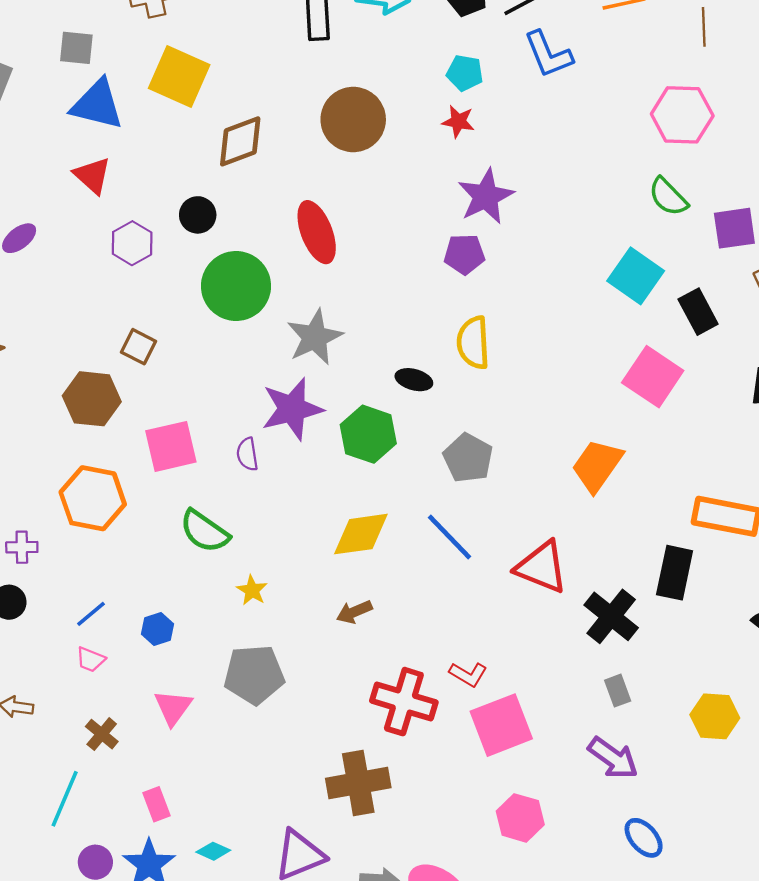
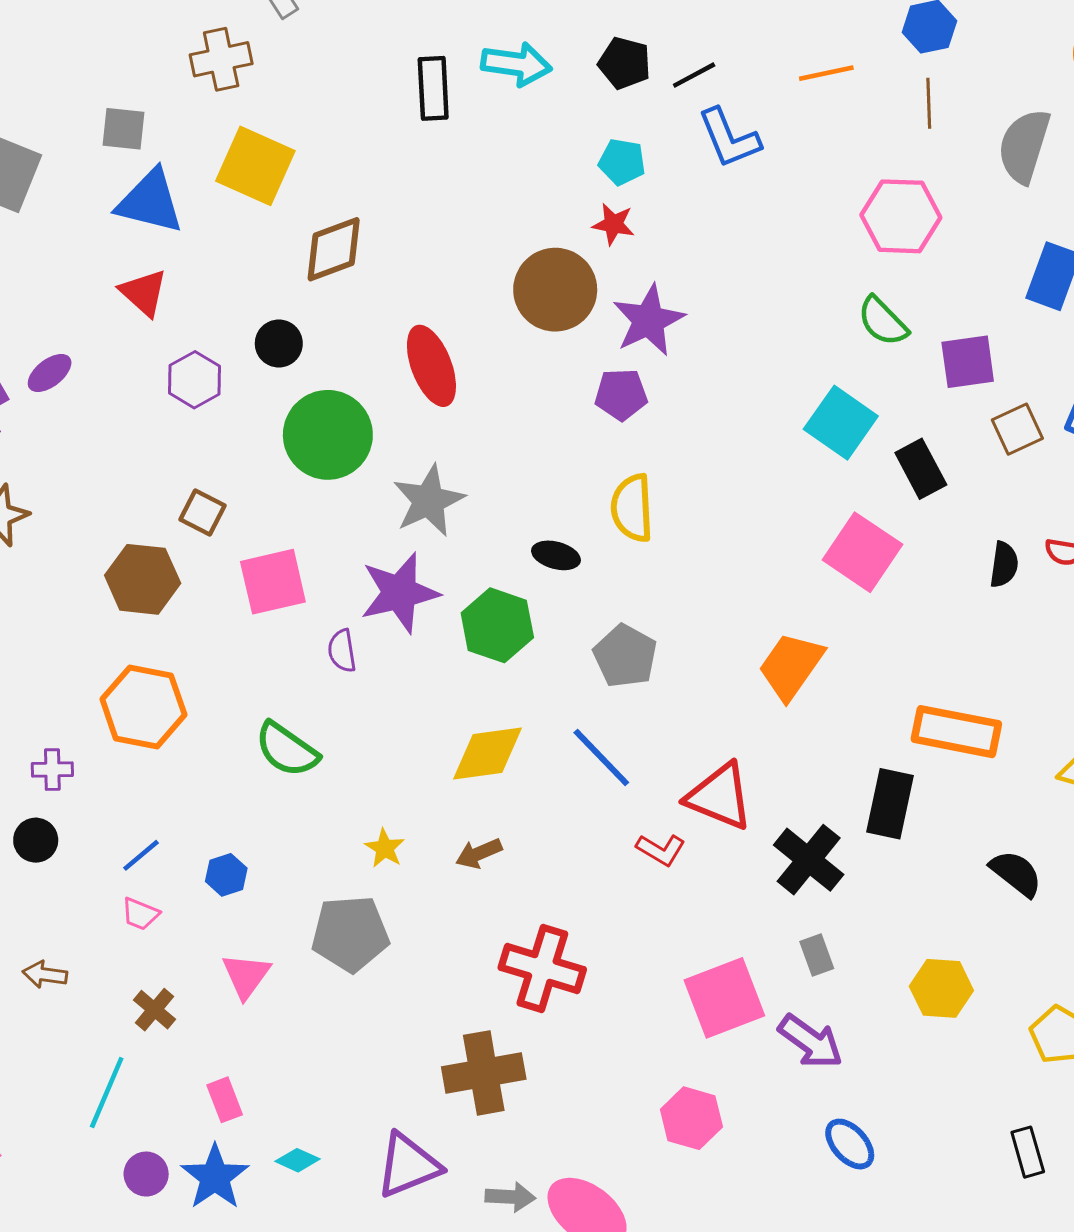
brown circle: (353, 119) -> (555, 290), moved
pink square: (171, 446) -> (273, 582), moved
yellow star: (252, 590) -> (385, 848), moved
red L-shape: (468, 674) -> (661, 850), moved
pink square: (501, 725) -> (724, 998), moved

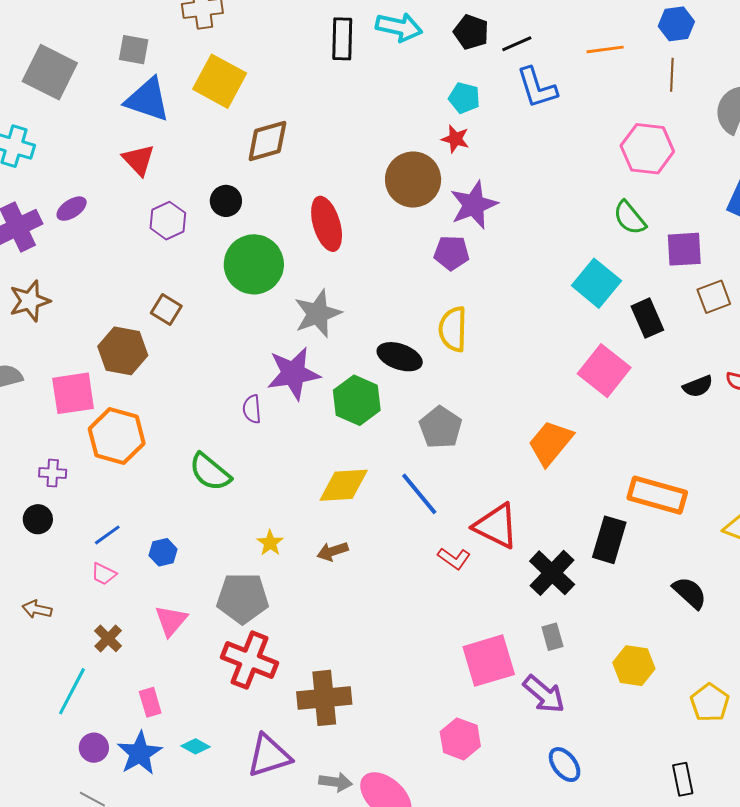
black ellipse: (556, 555) -> (400, 357), size x1.4
black semicircle: (1004, 565) -> (698, 386), turned 56
pink square: (273, 582) -> (73, 393), moved
red cross: (542, 969) -> (249, 660), moved

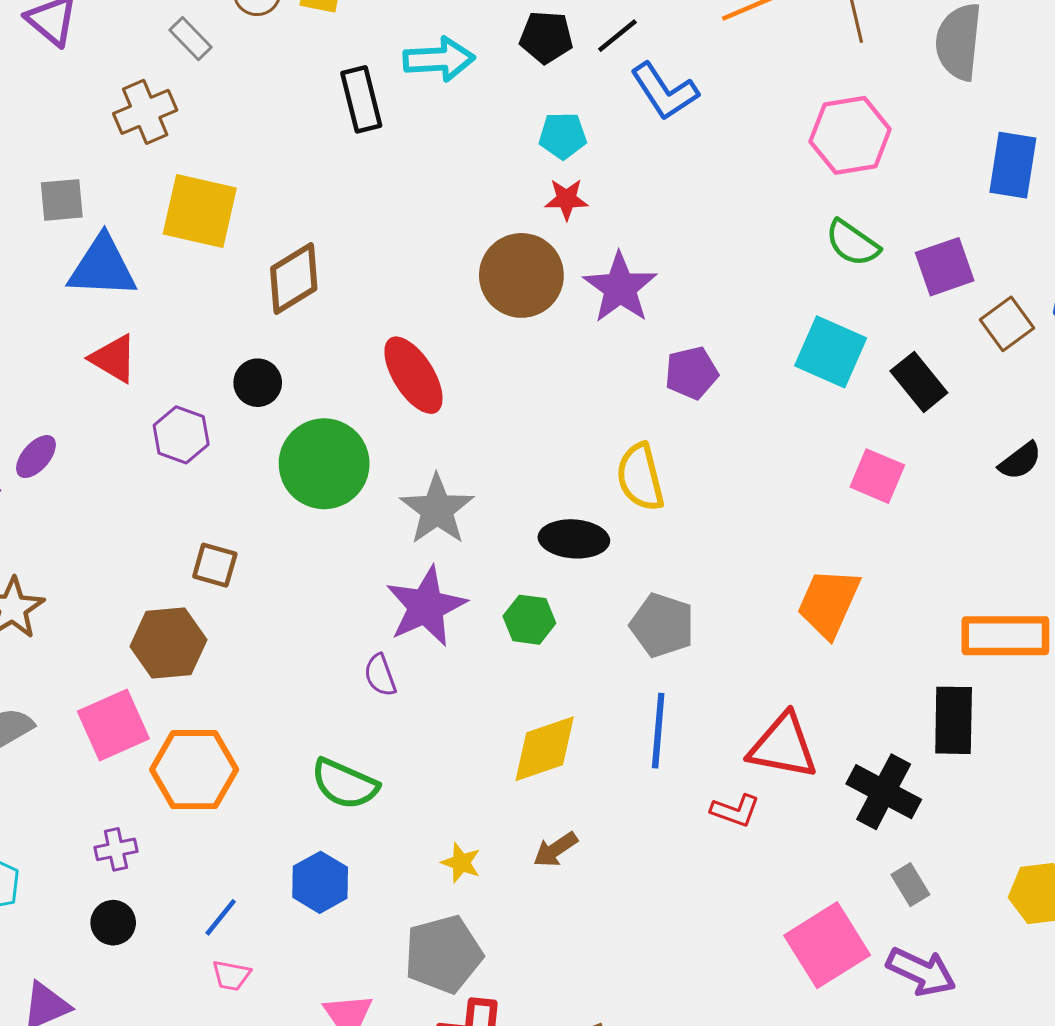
purple pentagon: (451, 253) -> (691, 373), moved
pink square: (604, 371) -> (877, 476), size x0.7
green hexagon: (357, 400) -> (529, 620), size x0.7
blue line: (419, 494) -> (658, 731), turned 60
blue hexagon: (163, 552) -> (320, 882), moved, size x1.4

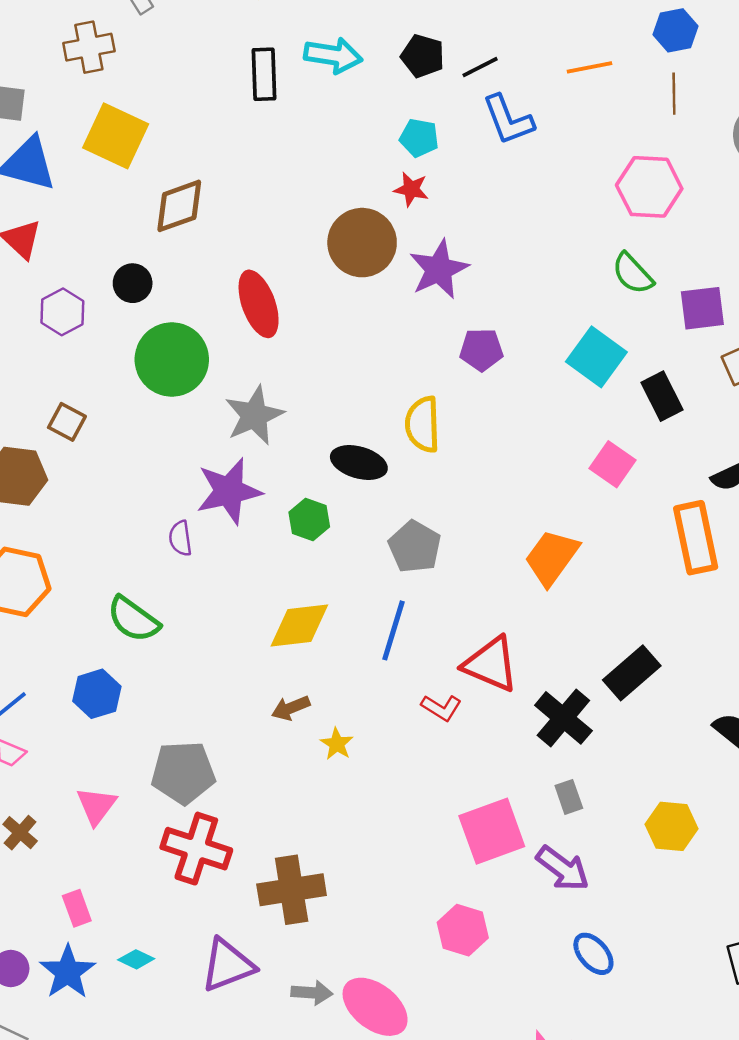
orange rectangle: (1005, 636) -> (696, 538), moved, turned 66
black rectangle: (954, 720) -> (632, 673), turned 36
yellow star: (461, 863) -> (337, 744), moved

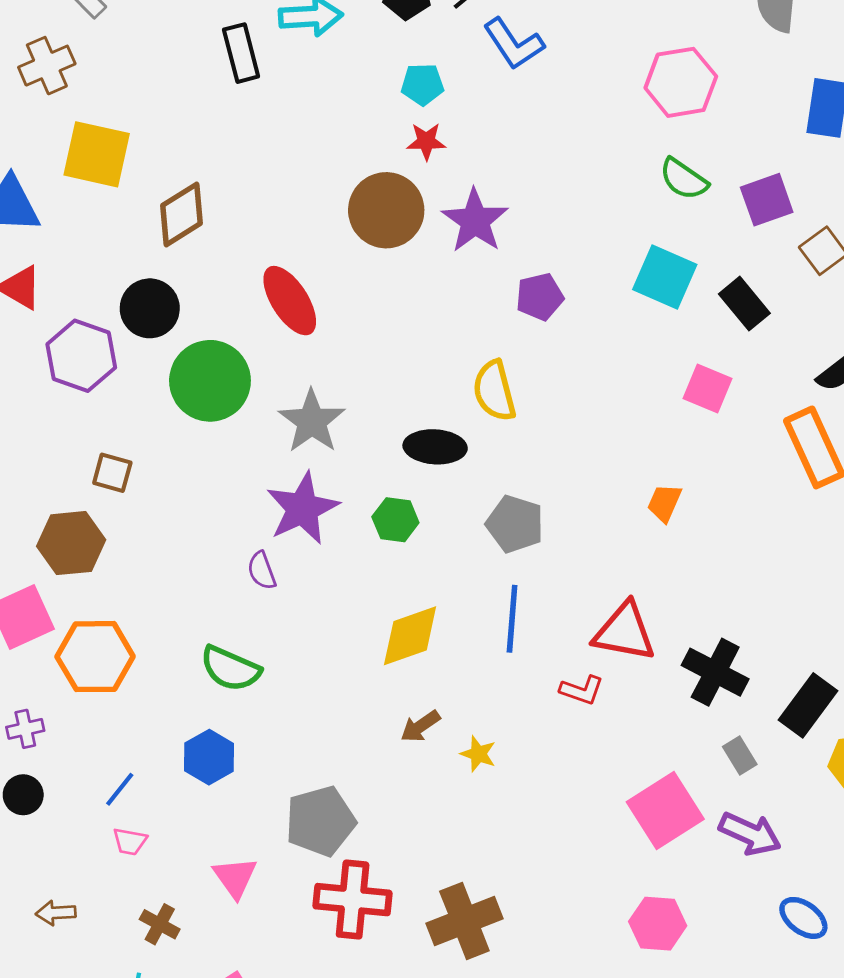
black circle: (133, 283) -> (150, 308), size x1.4
purple hexagon: (62, 312) -> (81, 356), size x1.4
orange trapezoid: (552, 557) -> (664, 503), size x0.6
black rectangle: (632, 673) -> (808, 705), moved

